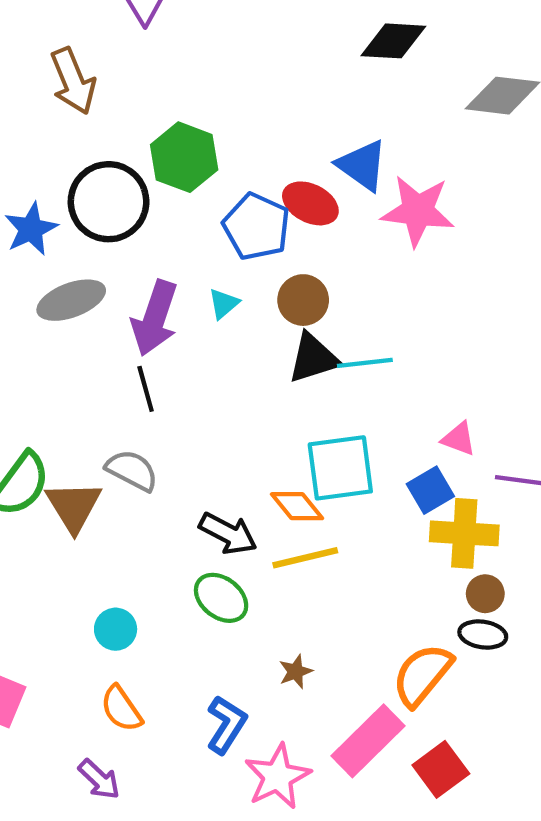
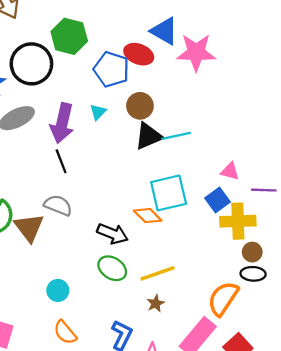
yellow line: (305, 558) -> (158, 273), moved

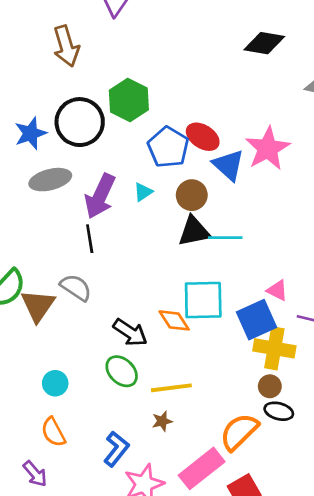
blue triangle: (164, 31) -> (229, 165), moved
pink star: (196, 52) -> (268, 148), turned 30
blue square: (218, 200) -> (257, 320), size x1.4
brown circle: (252, 252) -> (270, 386), moved

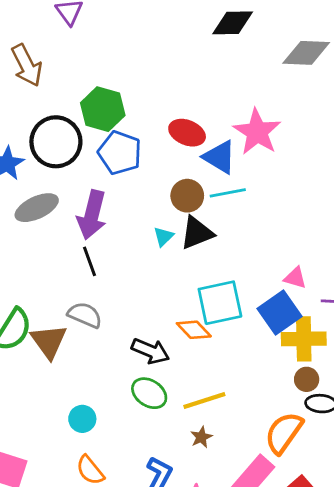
blue pentagon: (168, 147) -> (120, 153), moved
cyan triangle: (143, 192) -> (163, 237), moved
cyan line: (225, 238) -> (228, 193), moved

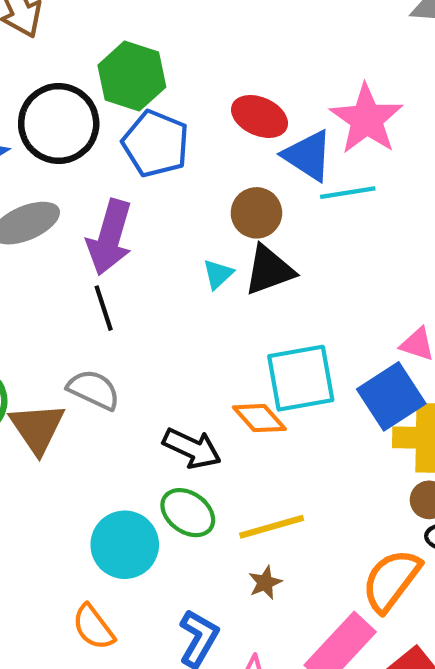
cyan line: (228, 193) -> (348, 193), moved
cyan circle: (82, 419) -> (125, 545), moved, size x1.6

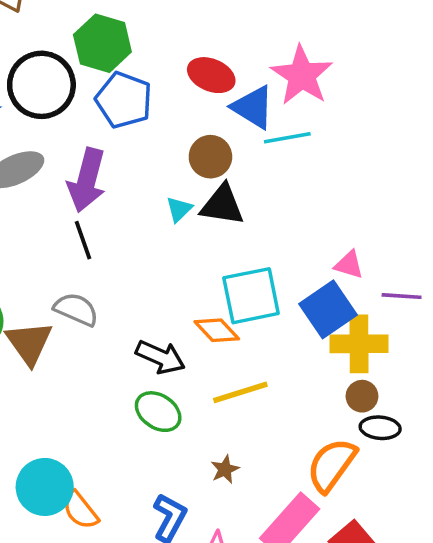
black triangle: (269, 270) -> (222, 205), turned 30
yellow line: (272, 527) -> (240, 392), moved
cyan circle: (125, 545) -> (45, 487), moved

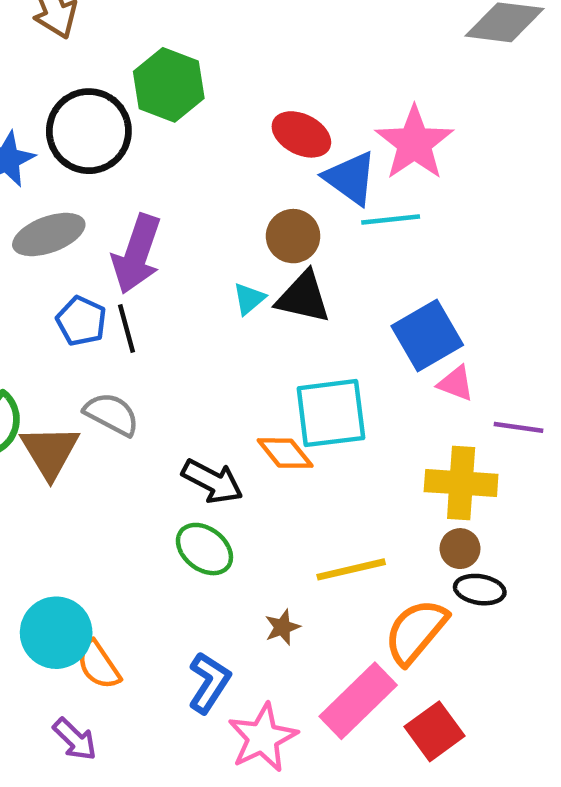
blue pentagon: (124, 100) -> (81, 321), moved, size x0.7
blue square: (328, 309) -> (427, 335), moved
yellow line: (240, 392) -> (351, 569), moved

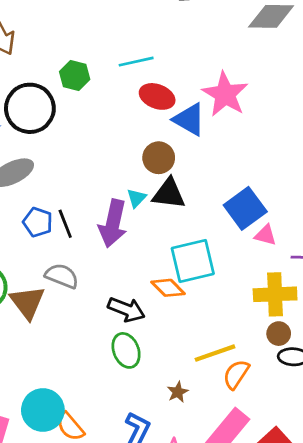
green hexagon: (169, 85) -> (75, 75), size x0.7
cyan line: (391, 220) -> (136, 62), moved
purple arrow: (137, 254) -> (113, 223), moved
green ellipse: (204, 549) -> (126, 350), turned 36
orange semicircle: (416, 632) -> (236, 374), moved, size x0.7

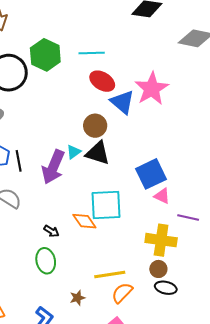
green hexagon: (75, 75) -> (45, 55), size x1.4
black arrow: (126, 309) -> (51, 231), size x0.6

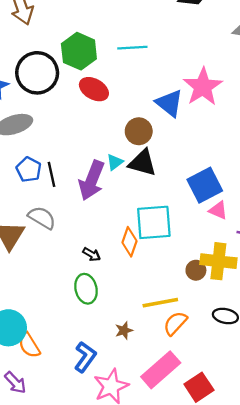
red ellipse: (102, 81) -> (94, 89), moved
orange diamond: (84, 221) -> (129, 242), turned 55
brown circle: (158, 269) -> (196, 270), moved

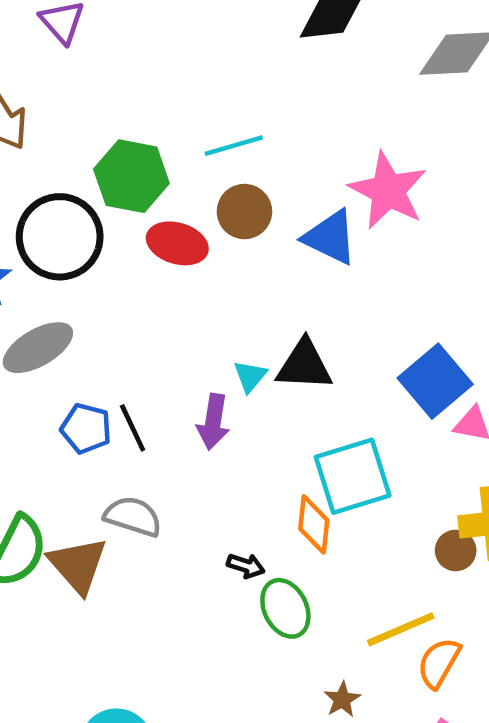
brown circle: (139, 131) -> (244, 212), moved
purple arrow: (92, 180) -> (213, 422), size x0.7
green ellipse: (86, 289) -> (285, 608), moved

